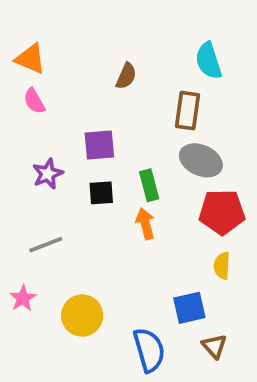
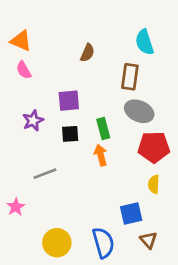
gray line: (46, 245) -> (45, 174), moved
yellow circle: (82, 316) -> (57, 243), moved

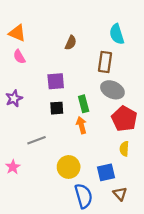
purple star: (33, 121) -> (14, 98), moved
red pentagon: (154, 147) -> (124, 119), turned 30
yellow circle: (57, 243) -> (69, 167), moved

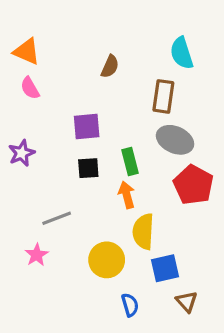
yellow semicircle: (124, 149) -> (143, 232), moved, size x1.5
pink star: (13, 167) -> (37, 255), moved
blue semicircle: (84, 196) -> (130, 305), size x0.6

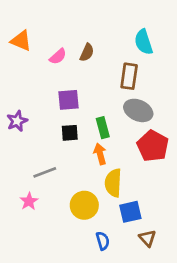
pink semicircle: (30, 88) -> (58, 56), moved, turned -102

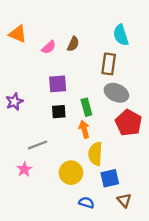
blue semicircle: (103, 241) -> (86, 203), turned -56

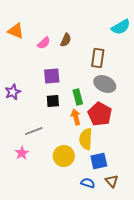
cyan semicircle: (121, 35) -> (121, 27), moved, turned -102
red pentagon: (129, 123) -> (100, 114), moved
blue semicircle: (86, 203) -> (88, 183), moved

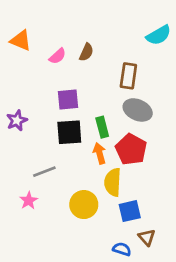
black square: (53, 101) -> (69, 132), size x1.5
blue semicircle: (88, 183) -> (122, 249), moved

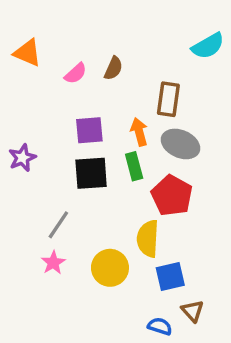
orange arrow: (100, 153) -> (139, 132), moved
gray line: (44, 172) -> (58, 225), turned -35
pink star: (29, 201) -> (53, 263), moved

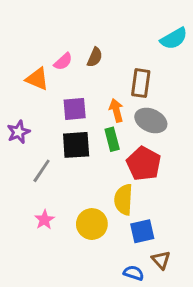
orange triangle: (27, 53) -> (37, 79), moved
gray line: (58, 225) -> (42, 171), moved

